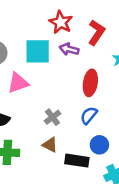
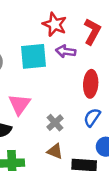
pink triangle: (18, 83) -> (19, 104), moved, turned -30

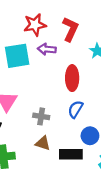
red star: (55, 24) -> (35, 25), turned -30
gray cross: (55, 123) -> (41, 116), turned -35

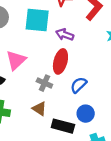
purple arrow: (47, 49) -> (65, 35), moved
red ellipse: (72, 78) -> (60, 61), moved

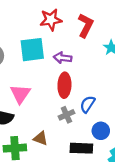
gray cross: (44, 83) -> (66, 115), moved, turned -35
brown triangle: (39, 109) -> (41, 138), moved

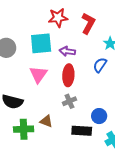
pink triangle: (20, 94) -> (38, 75), moved
blue semicircle: (88, 104) -> (100, 65), moved

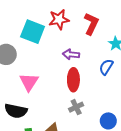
cyan square: (41, 43) -> (33, 32), moved, turned 30
pink triangle: (38, 75) -> (29, 82), moved

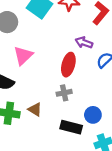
purple arrow: (71, 54) -> (84, 43), moved

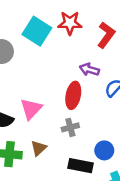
pink triangle: (23, 56) -> (31, 109), moved
brown triangle: (35, 109) -> (39, 148), turned 48

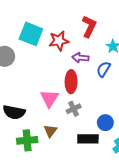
red star: (70, 23) -> (59, 41), moved
pink triangle: (31, 109) -> (49, 98), moved

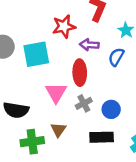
cyan square: (31, 34) -> (36, 54), moved, turned -30
blue circle: (105, 123) -> (111, 109), moved

